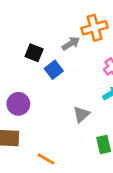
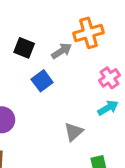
black square: (34, 53) -> (24, 48), moved

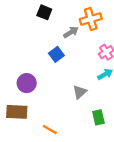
black square: (24, 48) -> (44, 12), moved

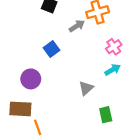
blue square: (56, 54) -> (51, 49), moved
orange line: (50, 130) -> (38, 127), moved, turned 40

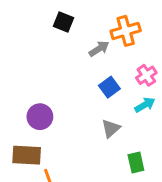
blue square: (51, 49) -> (109, 87), moved

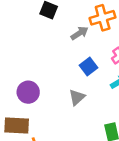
gray triangle: (111, 128) -> (77, 97), moved

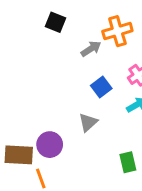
purple circle: (28, 92) -> (50, 145), moved

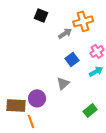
green rectangle: (128, 162) -> (90, 110), turned 64

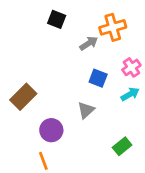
blue square: (72, 59) -> (98, 78), turned -32
brown rectangle: (16, 105) -> (23, 97), moved, turned -48

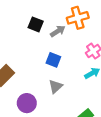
black square: (57, 19) -> (36, 24), moved
blue square: (98, 78) -> (53, 60), moved

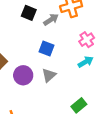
purple circle: (27, 103) -> (23, 75), moved

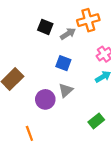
purple circle: (23, 75) -> (45, 99), moved

